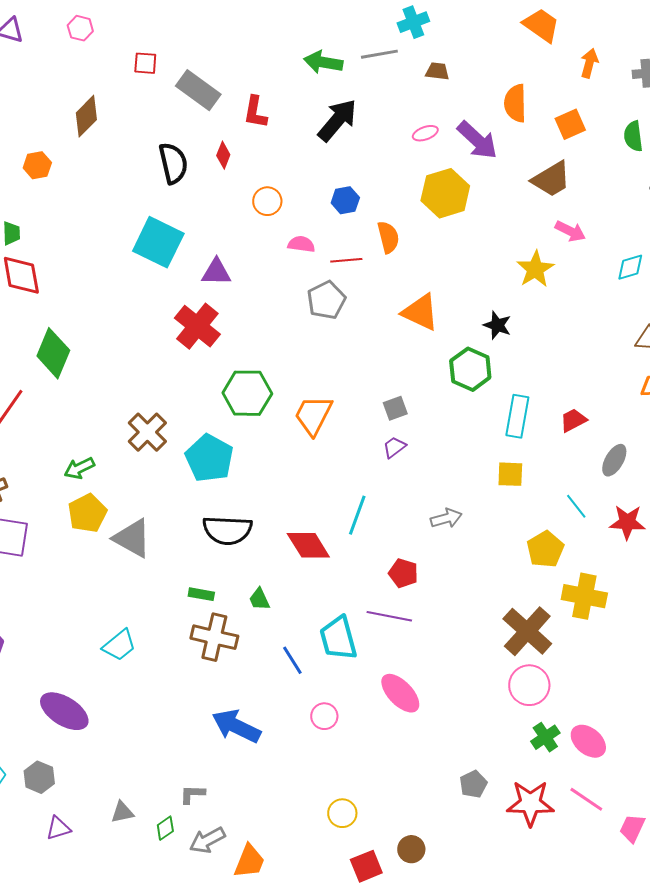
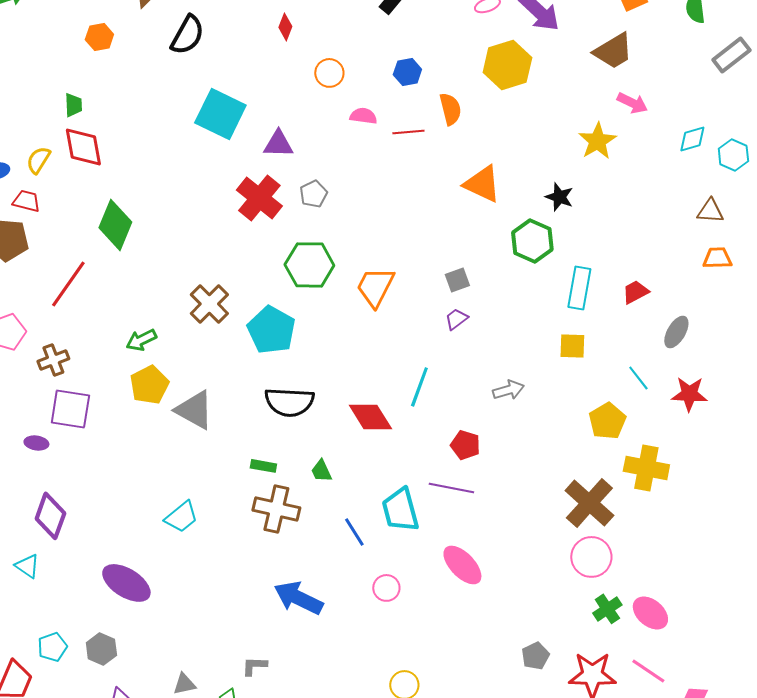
black semicircle: (173, 163) -> (187, 35), moved, turned 42
gray pentagon: (326, 300) -> (313, 194), moved, size x0.7

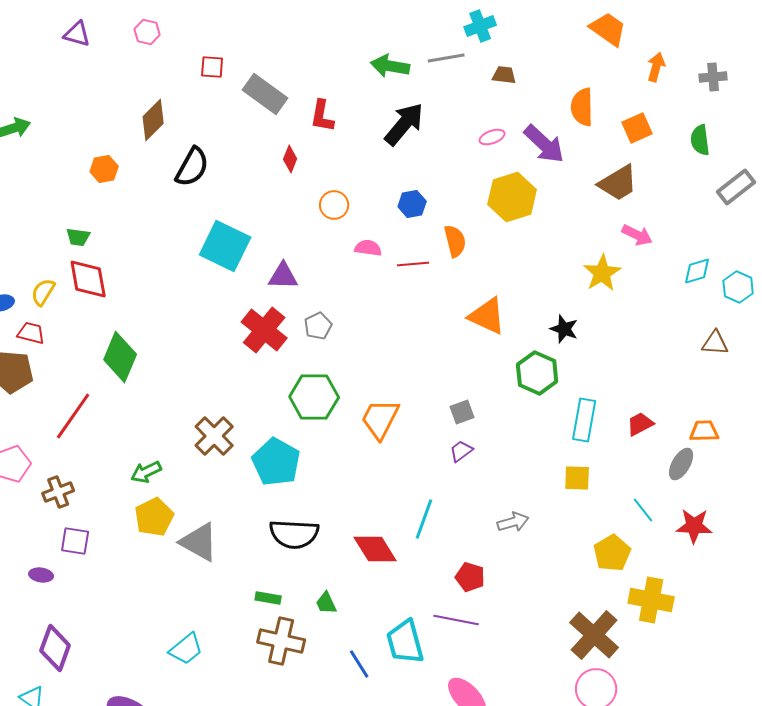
green trapezoid: (73, 105) -> (78, 237), turned 100
orange trapezoid: (717, 258) -> (704, 431), moved
purple square: (70, 409) -> (75, 541), size x0.7

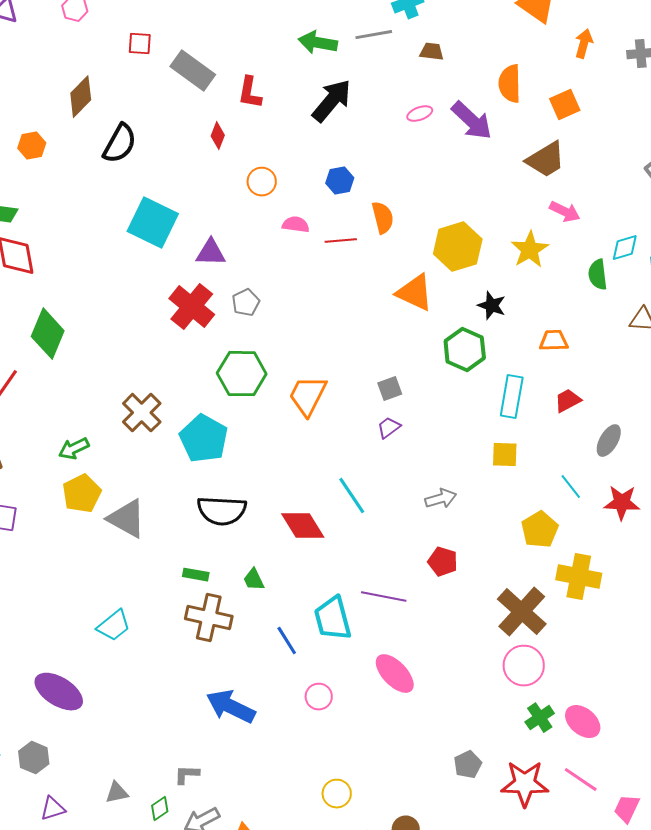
green semicircle: (700, 140) -> (598, 275), moved
yellow hexagon: (512, 197) -> (458, 247), moved
orange trapezoid: (704, 431) -> (554, 341), moved
cyan line: (424, 519) -> (352, 496), turned -54
red pentagon: (470, 577) -> (443, 562), moved

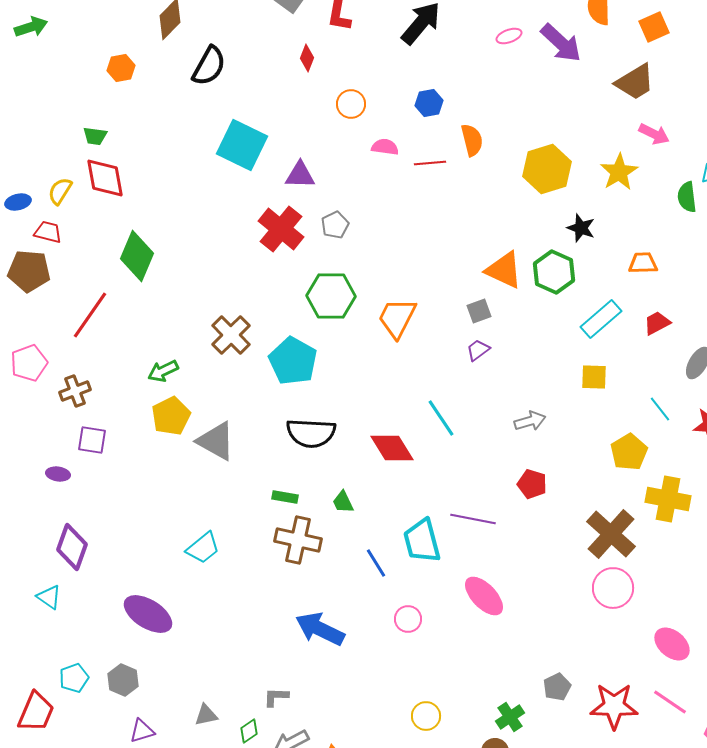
orange triangle: (415, 293) -> (504, 270), moved
cyan rectangle: (512, 397) -> (601, 319), turned 39
green cross: (540, 718) -> (510, 717), moved

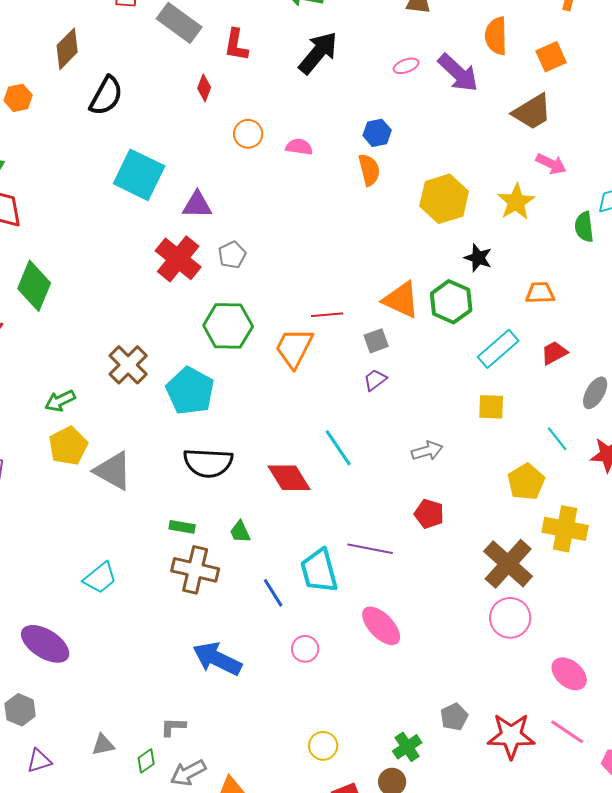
blue hexagon: (429, 103) -> (377, 133), moved
pink semicircle: (385, 147) -> (299, 147), moved
red line: (430, 163) -> (327, 315), moved

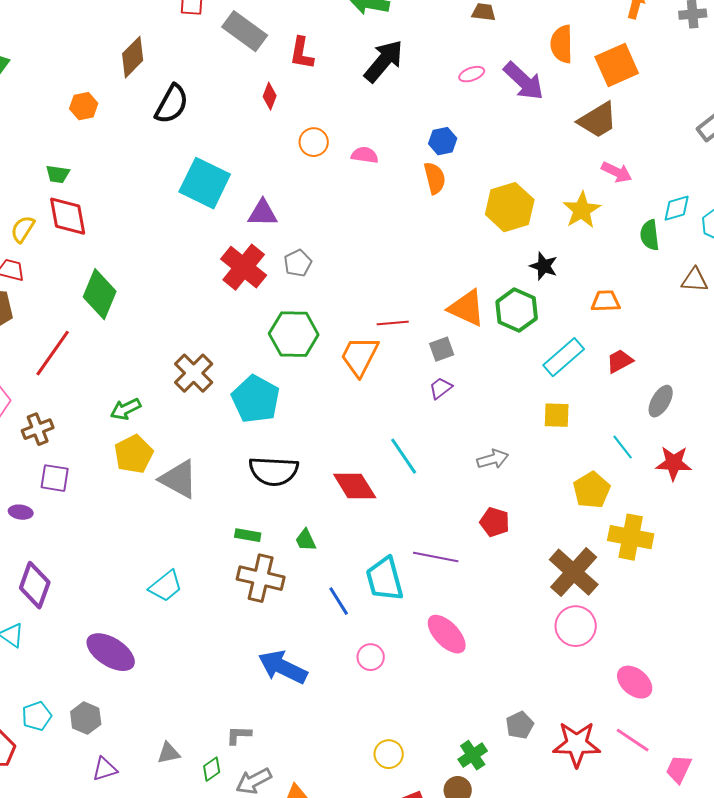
orange square: (551, 57) -> (617, 65), size x1.4

